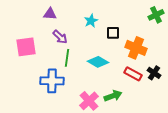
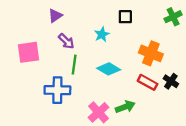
purple triangle: (50, 14) -> (55, 16), turned -40
cyan star: (91, 21) -> (102, 34), moved
black square: (113, 33) -> (125, 17), moved

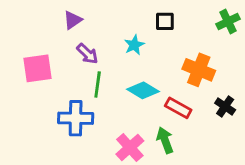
red rectangle: (148, 82) -> (178, 108), moved
green arrow: (125, 107) -> (165, 140), turned -90

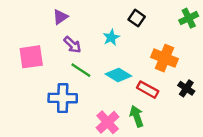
black square: (165, 21) -> (137, 18), turned 35
green line: (98, 85) -> (81, 70), turned -65

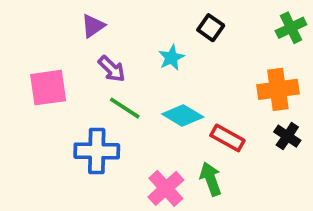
orange cross: (164, 58) -> (278, 89), moved, turned -30

